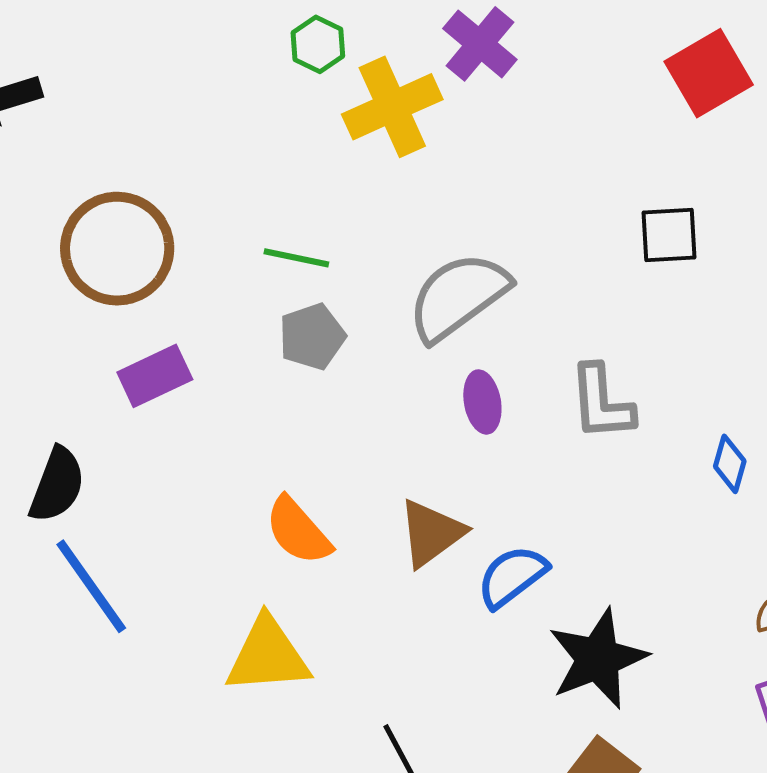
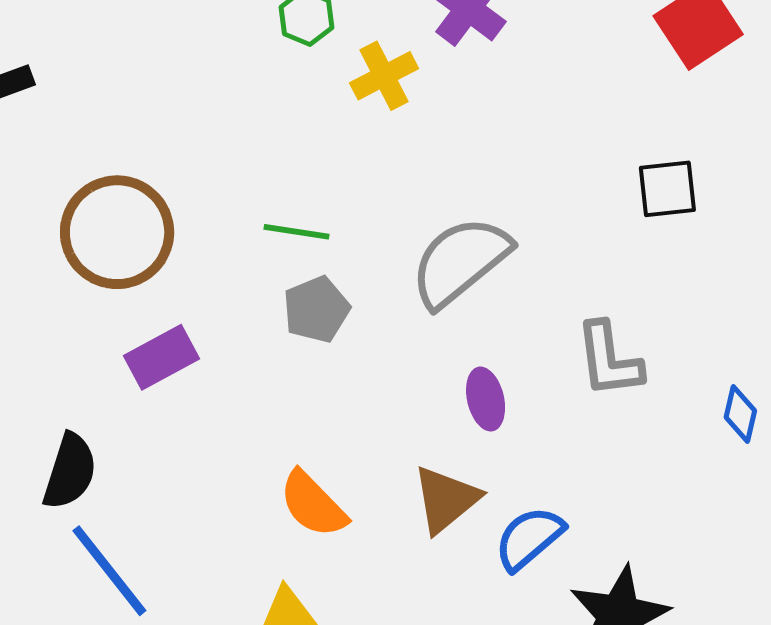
yellow cross: (392, 107) -> (384, 76), size x0.7
purple ellipse: (482, 402) -> (486, 399), moved

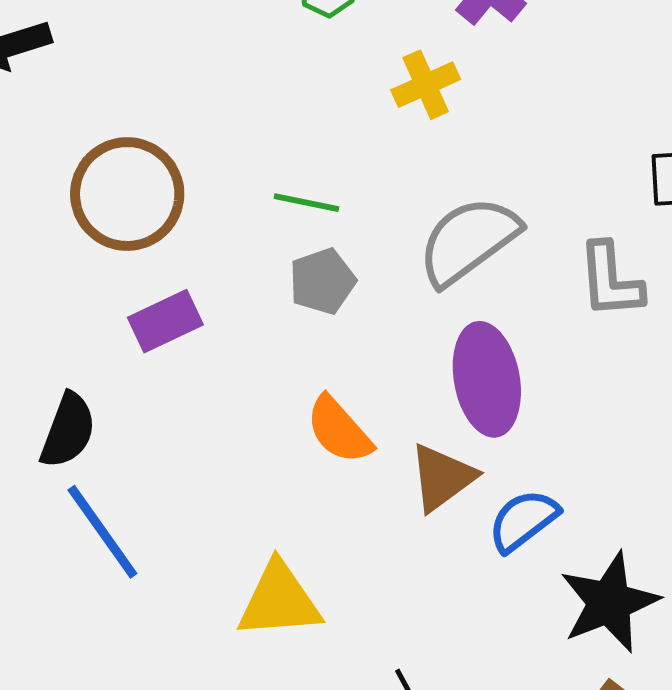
yellow cross: (384, 76) -> (426, 85), moved
gray L-shape: (609, 360) -> (610, 280), moved
purple ellipse: (486, 399) -> (487, 379), size x1.8
orange semicircle: (313, 504) -> (339, 430), moved

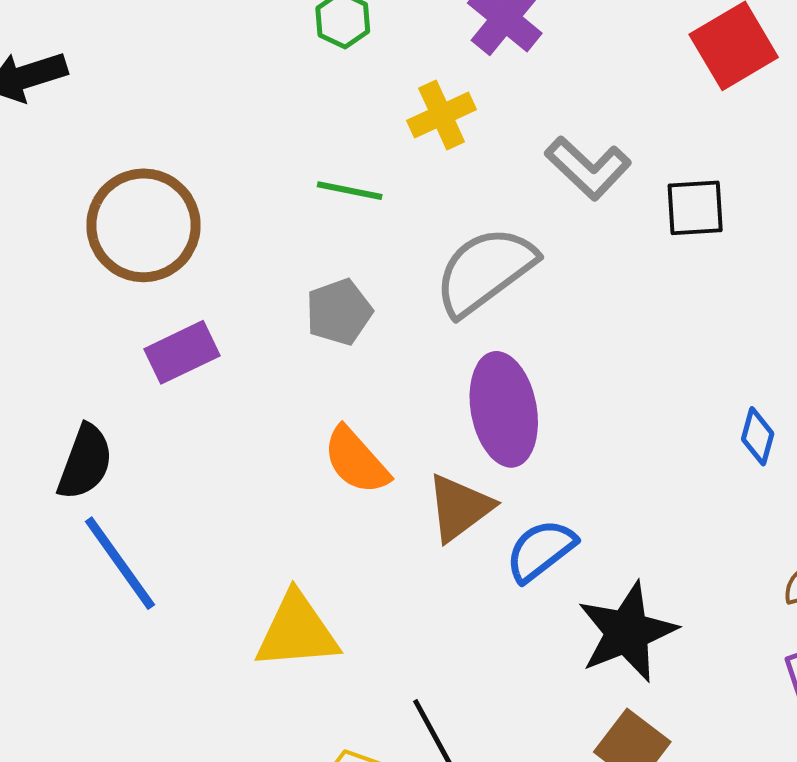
green line: (306, 203) -> (350, 191), moved
gray L-shape: (610, 280) -> (588, 168), moved, turned -42

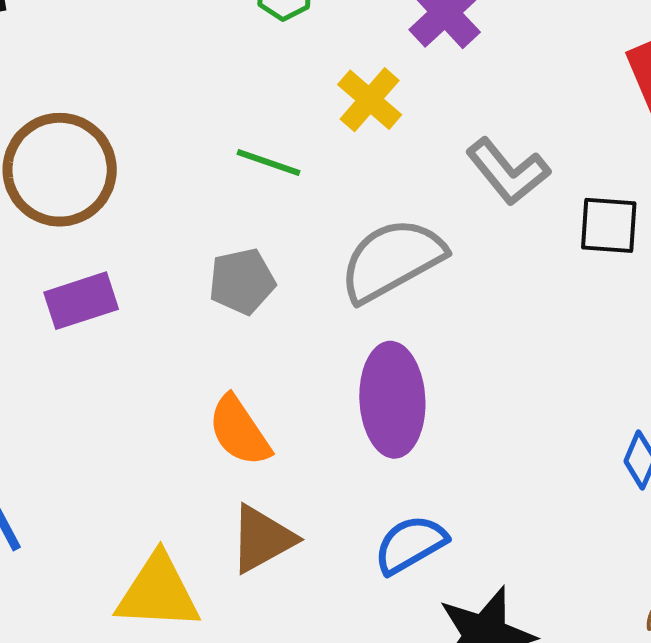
yellow cross: (442, 115) -> (370, 100), turned -32
brown triangle: (459, 508) -> (262, 539), moved

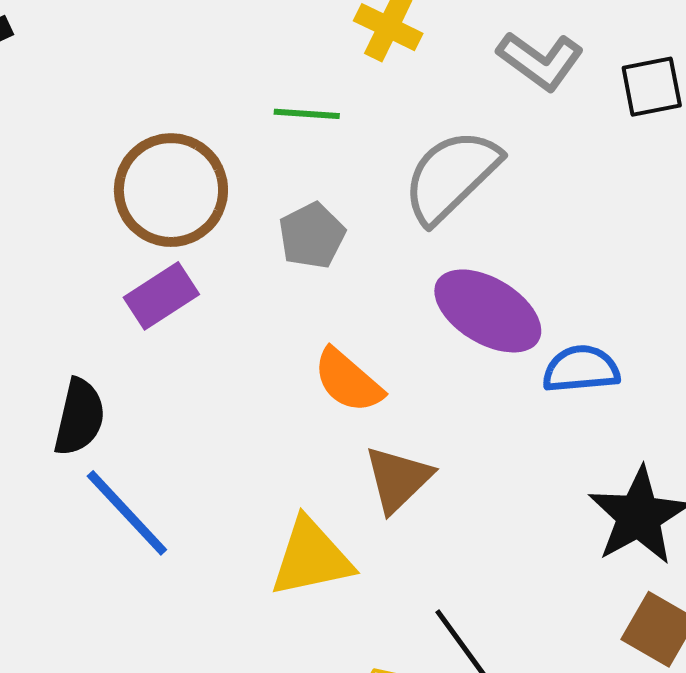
brown circle: (60, 170) -> (171, 190), moved
purple ellipse: (392, 400) -> (488, 311), turned -41
blue semicircle: (410, 544) -> (581, 369), moved, turned 40

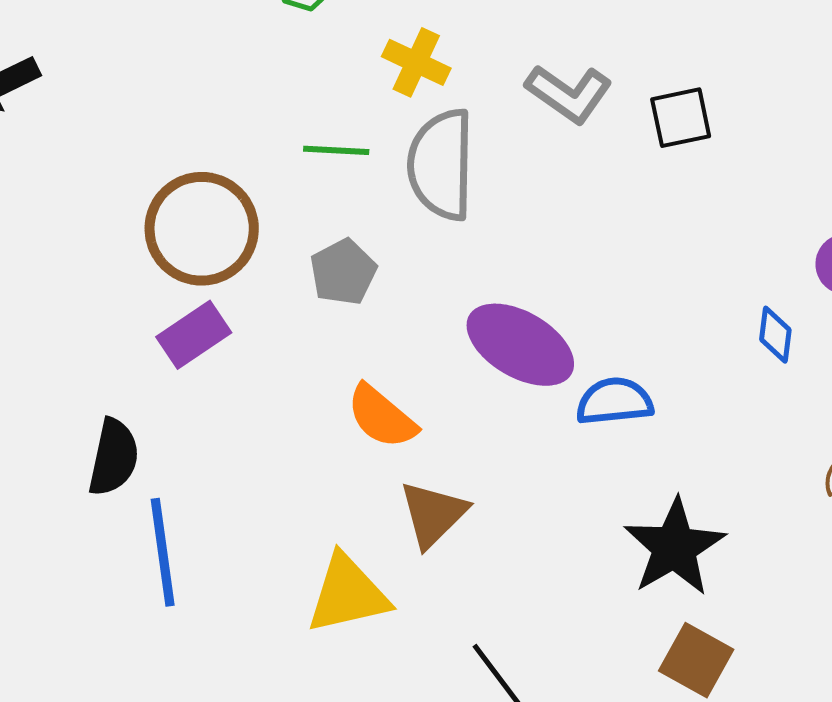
gray semicircle: (451, 176) -> (441, 165), moved, turned -44
blue line: (127, 513) -> (163, 552), turned 36

